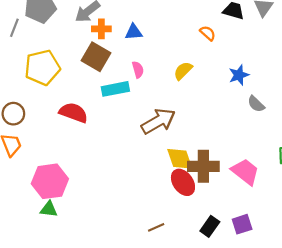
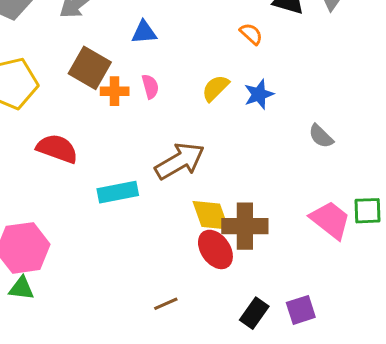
orange cross: (101, 29) -> (115, 91), moved
blue star: (239, 75) -> (259, 94), moved
cyan rectangle: (115, 89) -> (118, 192), moved
pink trapezoid: (245, 172) -> (330, 220), moved
brown line: (156, 227) -> (166, 304), moved

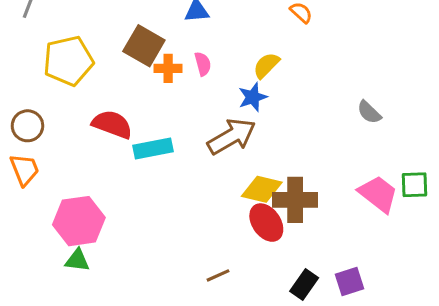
blue star: (259, 94) -> (253, 97), moved
cyan rectangle: (118, 192) -> (153, 148), moved
yellow diamond: (211, 215) -> (262, 189), turned -57

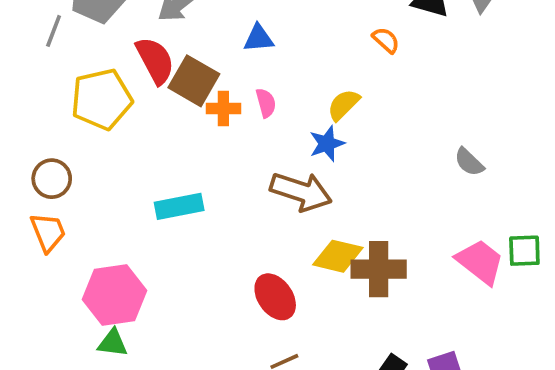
red semicircle: (112, 124) -> (155, 60), moved, turned 42
brown arrow: (232, 136) -> (301, 192), turned 48
cyan rectangle: (153, 148) -> (179, 206), moved
red ellipse: (266, 223) -> (275, 297), moved

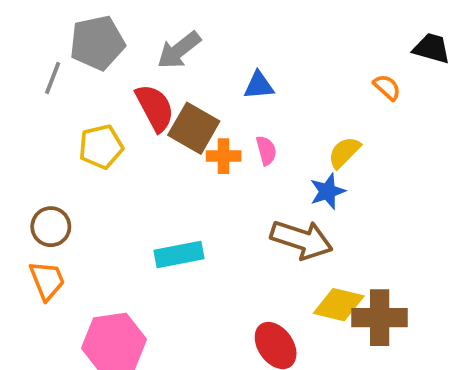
yellow pentagon: (102, 99) -> (101, 147), size x0.7

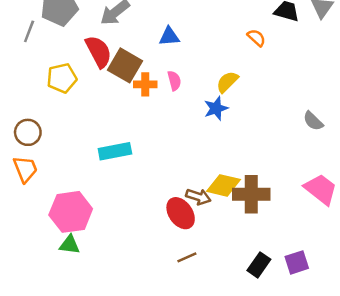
brown arrow: (302, 240) -> (198, 197), moved, size x0.6

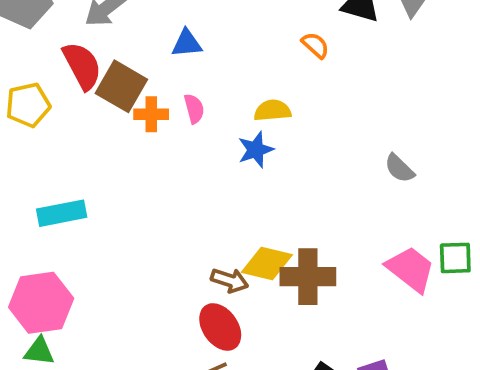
yellow semicircle: (227, 82) -> (272, 111), turned 40
cyan rectangle: (115, 151) -> (62, 213), moved
red ellipse: (181, 213) -> (220, 327), moved

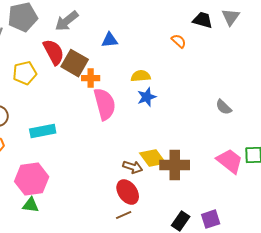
pink semicircle: (194, 109) -> (105, 104), moved, size x2.0
yellow semicircle: (272, 111) -> (141, 76), moved
yellow diamond: (267, 264) -> (153, 158), turned 40

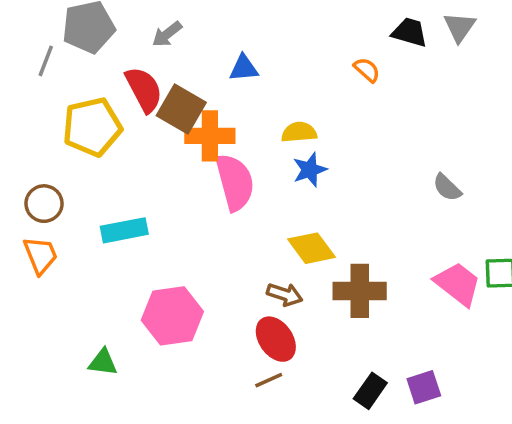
gray arrow: (67, 21) -> (167, 34), size x0.7
yellow pentagon: (25, 73) -> (92, 127), size x1.4
orange cross: (91, 78) -> (210, 136), size x1.5
yellow diamond: (153, 158) -> (311, 248), moved
pink hexagon: (32, 179) -> (172, 316), moved

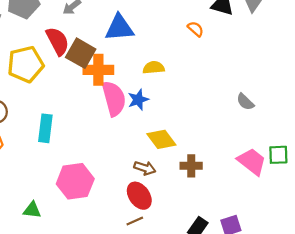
blue triangle: (244, 68) -> (119, 28), size x1.6
blue star: (310, 170) -> (138, 100), moved
cyan rectangle: (124, 230) -> (45, 128), turned -72
brown cross: (360, 291) -> (191, 166), size x0.7

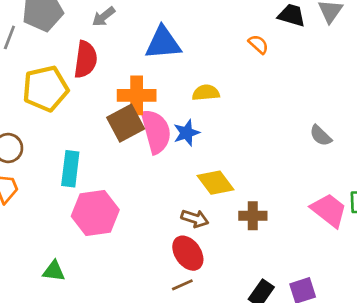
red semicircle: (58, 41) -> (86, 60), turned 36
brown square: (81, 53) -> (126, 123), moved, turned 32
pink hexagon: (75, 181) -> (95, 213), moved

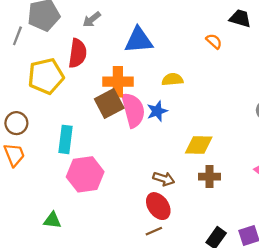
yellow diamond: (216, 183) -> (199, 145), moved, turned -52

